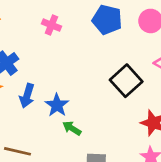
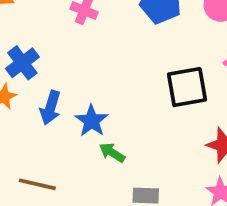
black square: (126, 81) -> (187, 87), turned 32

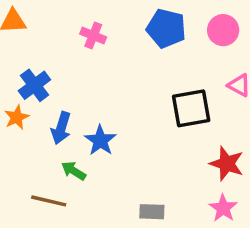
green arrow: (112, 153) -> (74, 171), moved

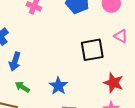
blue star: (100, 140) -> (58, 86), moved

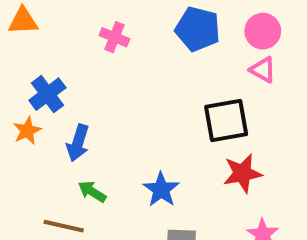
pink triangle: (121, 36) -> (263, 70), moved
red star: (113, 83) -> (242, 173), moved, turned -30

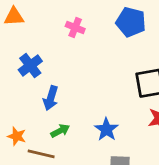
orange star: (27, 131) -> (17, 136), moved, turned -30
green arrow: (92, 192) -> (60, 131), turned 120

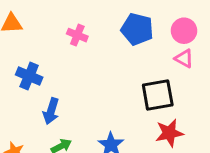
blue cross: (30, 66) -> (29, 76), turned -30

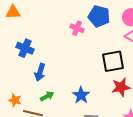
pink cross: (77, 35) -> (77, 28), moved

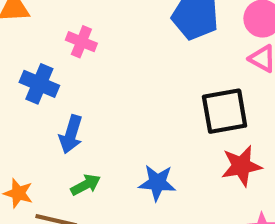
pink cross: (77, 28) -> (81, 42), moved
blue star: (81, 95) -> (157, 183), turned -30

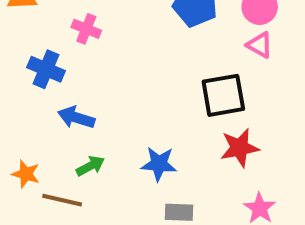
blue arrow: (71, 134) -> (76, 118), turned 90

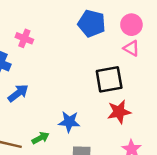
blue arrow: (76, 118) -> (18, 93), turned 125
green arrow: (90, 166) -> (41, 138), moved

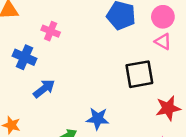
red star: (119, 112) -> (168, 108), moved

